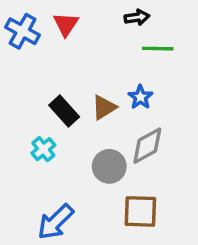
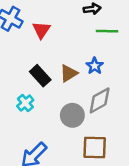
red triangle: (66, 24) -> (41, 30), moved

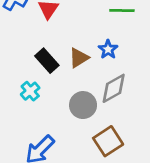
brown square: (95, 148) -> (108, 141), turned -35

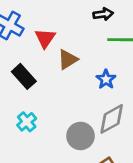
brown triangle: (79, 58) -> (68, 59), moved
black rectangle: (47, 61) -> (24, 76), moved

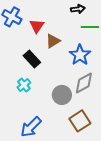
black rectangle: (24, 76) -> (32, 59), moved
blue star: (106, 79) -> (80, 55), size x1.5

